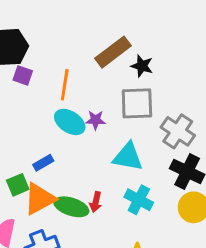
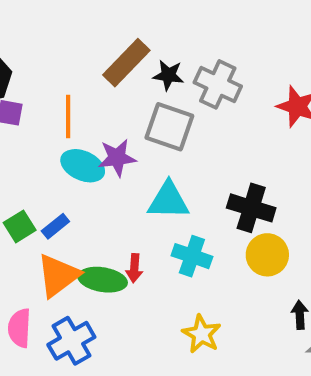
gray square: (137, 103) -> (169, 127), turned 30
purple star: (96, 120) -> (117, 158), size x1.4
gray cross: (178, 131) -> (218, 84), moved
green square: (18, 185) -> (20, 226), moved

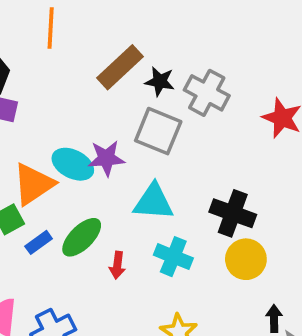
orange line: (68, 117) -> (51, 28), moved
blue rectangle: (55, 226) -> (39, 242), moved
orange triangle: (58, 275) -> (33, 184), moved
green ellipse: (103, 280) -> (82, 237), moved, turned -57

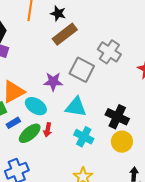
black star: (160, 81) -> (58, 13), moved
cyan ellipse: (73, 164) -> (36, 106), moved
green ellipse: (82, 237) -> (30, 133), moved
red arrow: (117, 265) -> (48, 130), moved

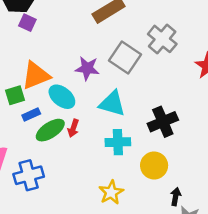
black cross: (117, 117) -> (163, 122), turned 35
cyan cross: (84, 137) -> (118, 142), turned -36
yellow circle: (122, 142) -> (154, 165), moved

